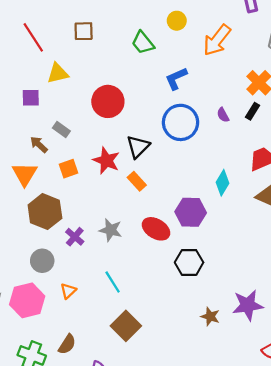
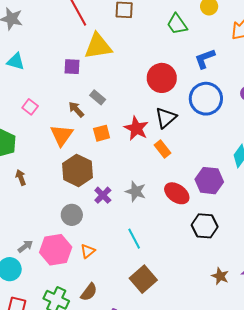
yellow triangle: (58, 73) -> (98, 46), size x1.4
red circle: (108, 101) -> (162, 78), moved
orange triangle: (68, 291) -> (88, 251), moved

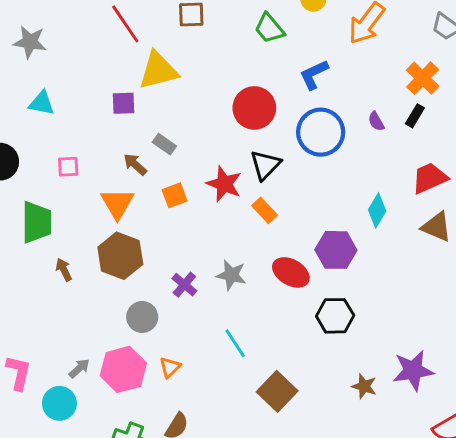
pink square: (30, 107) -> (68, 167), turned -35
brown hexagon: (77, 170) -> (120, 256), moved
brown square: (143, 279) -> (277, 391), moved

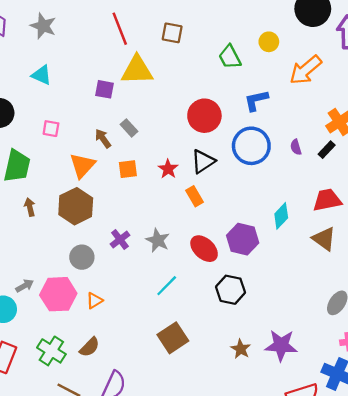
red star: (224, 184) -> (168, 169), size x0.7
cyan line: (235, 343) -> (167, 286), moved, turned 65

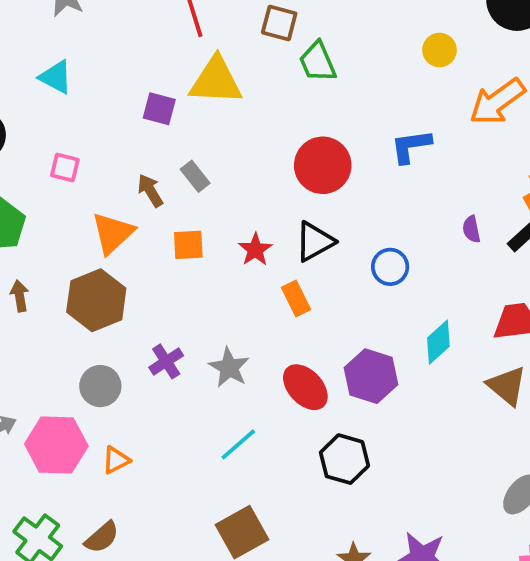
green trapezoid: (230, 57) -> (318, 62), moved
blue circle: (251, 146) -> (390, 267), moved, size x0.6

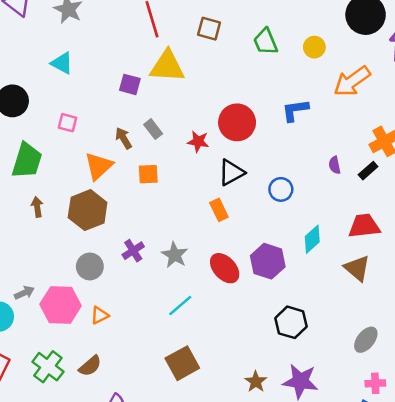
green trapezoid: (318, 62) -> (266, 42), moved
red star: (255, 250) -> (198, 142), moved, turned -30
black hexagon: (344, 459) -> (291, 322), moved

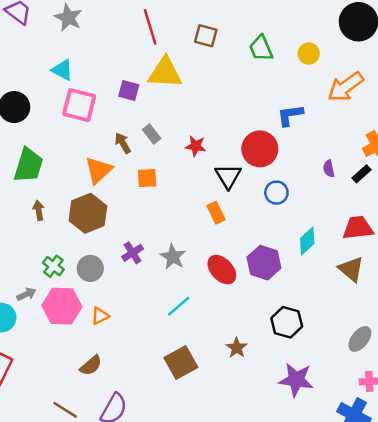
red circle: (237, 122) -> (260, 149), moved
pink square: (68, 123) -> (79, 105), moved, size x1.8
black triangle: (231, 172) -> (228, 176), turned -32
green cross: (48, 367) -> (53, 266), moved, size x0.7
brown star: (256, 382) -> (237, 348), moved

